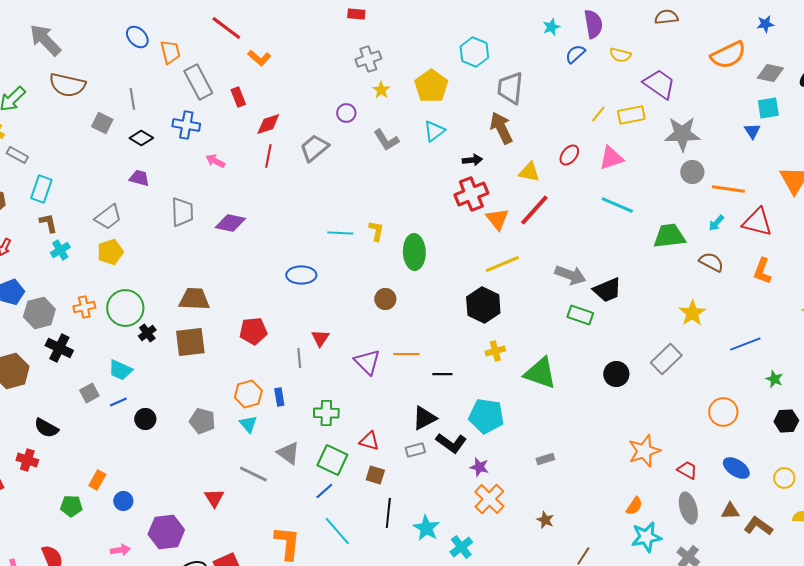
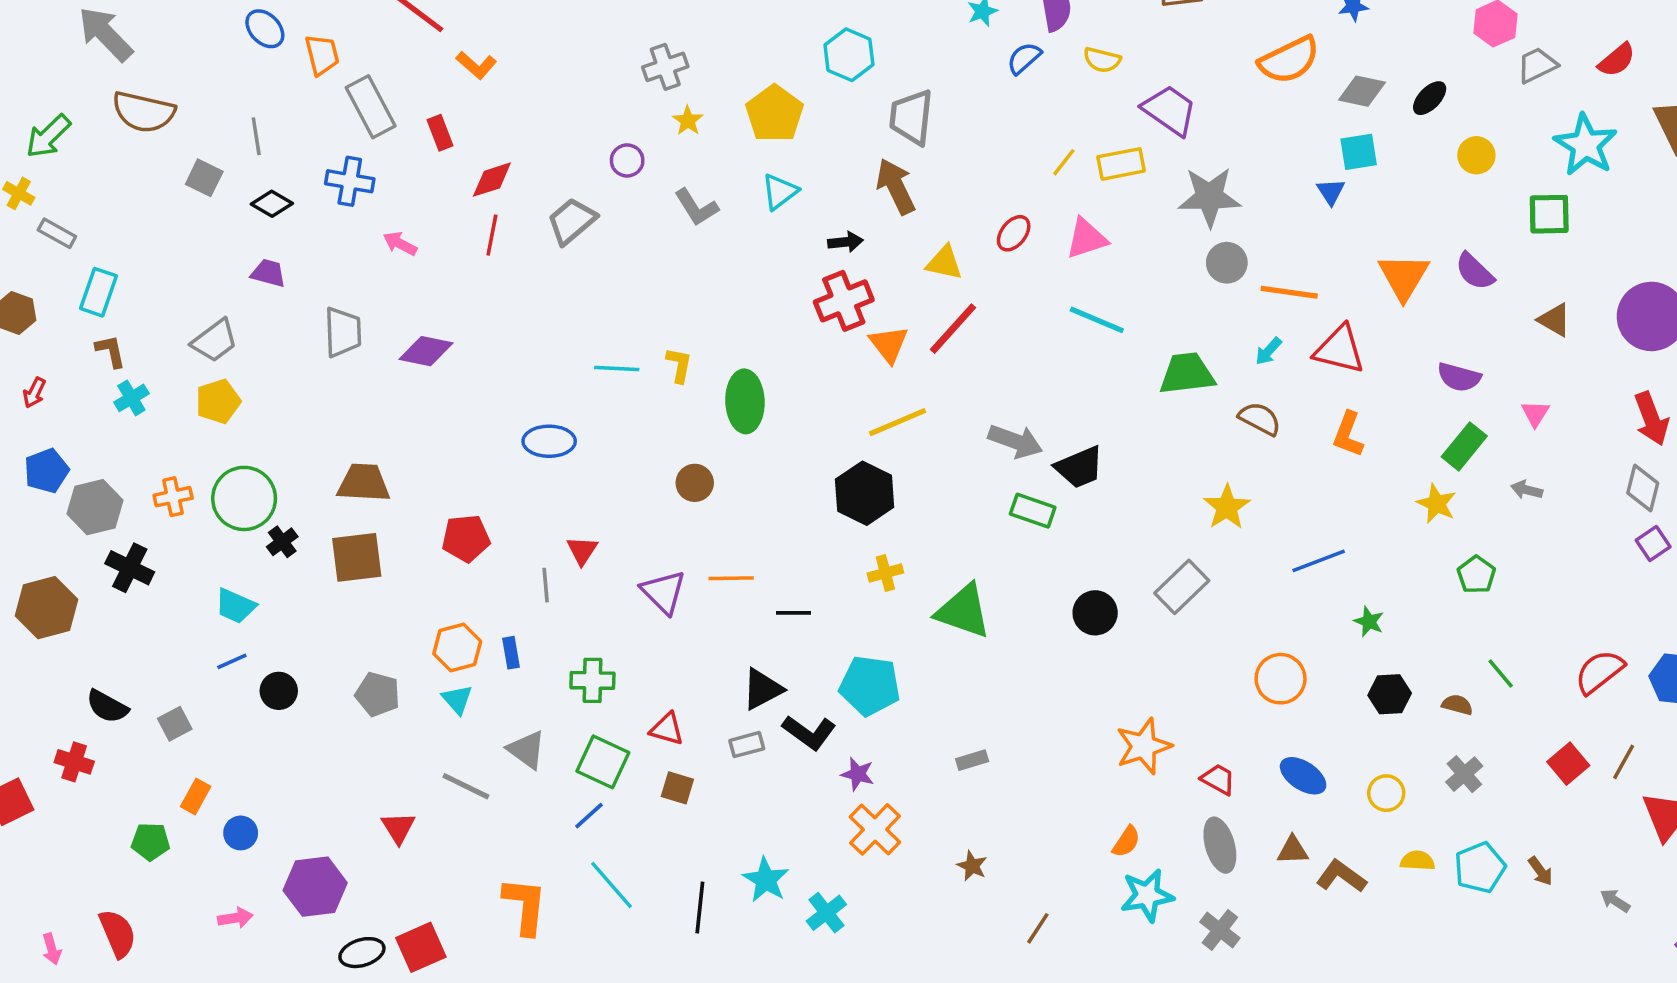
gray square: (89, 393) -> (175, 724), moved
black line: (388, 513) -> (700, 907), moved

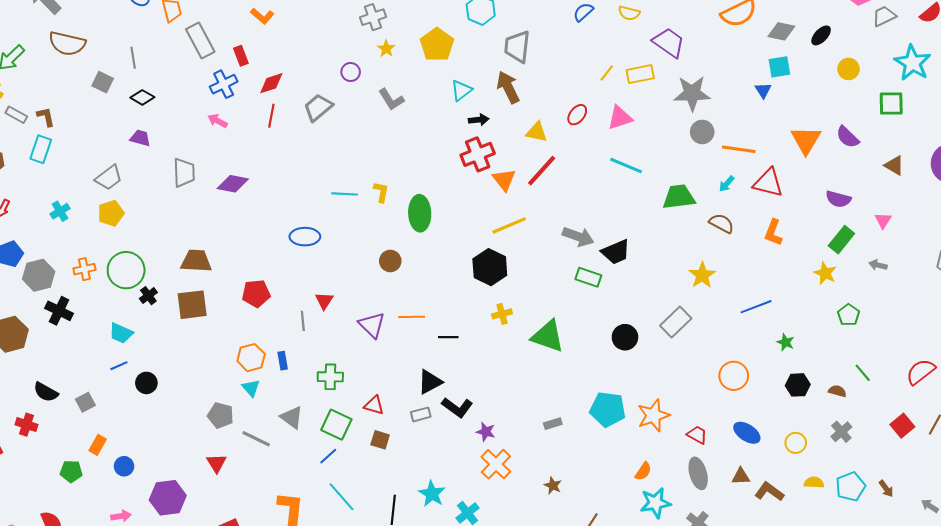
blue cross: (350, 181) -> (224, 84), moved, turned -36
cyan triangle: (780, 192) -> (461, 90), moved
brown L-shape: (111, 351) -> (46, 117), moved
cyan pentagon: (870, 686) -> (608, 409), moved
gray pentagon: (378, 694) -> (221, 415), moved

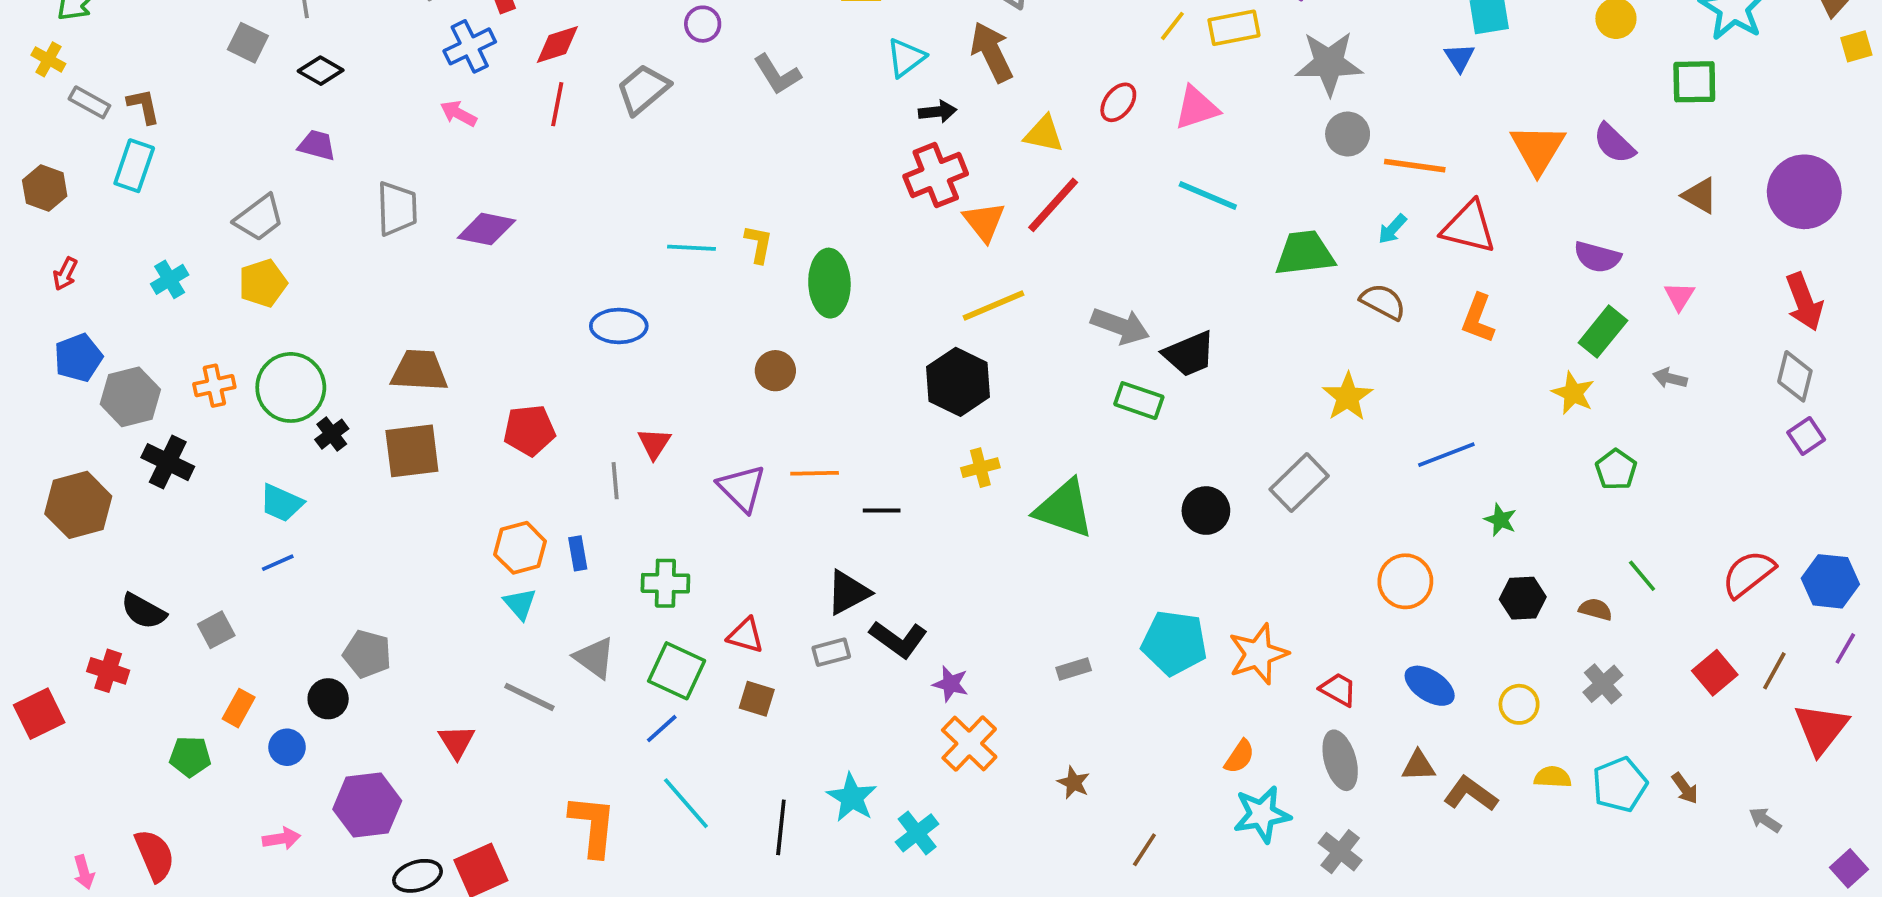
black circle: (146, 383) -> (328, 699), moved
gray pentagon: (221, 415) -> (367, 654), moved

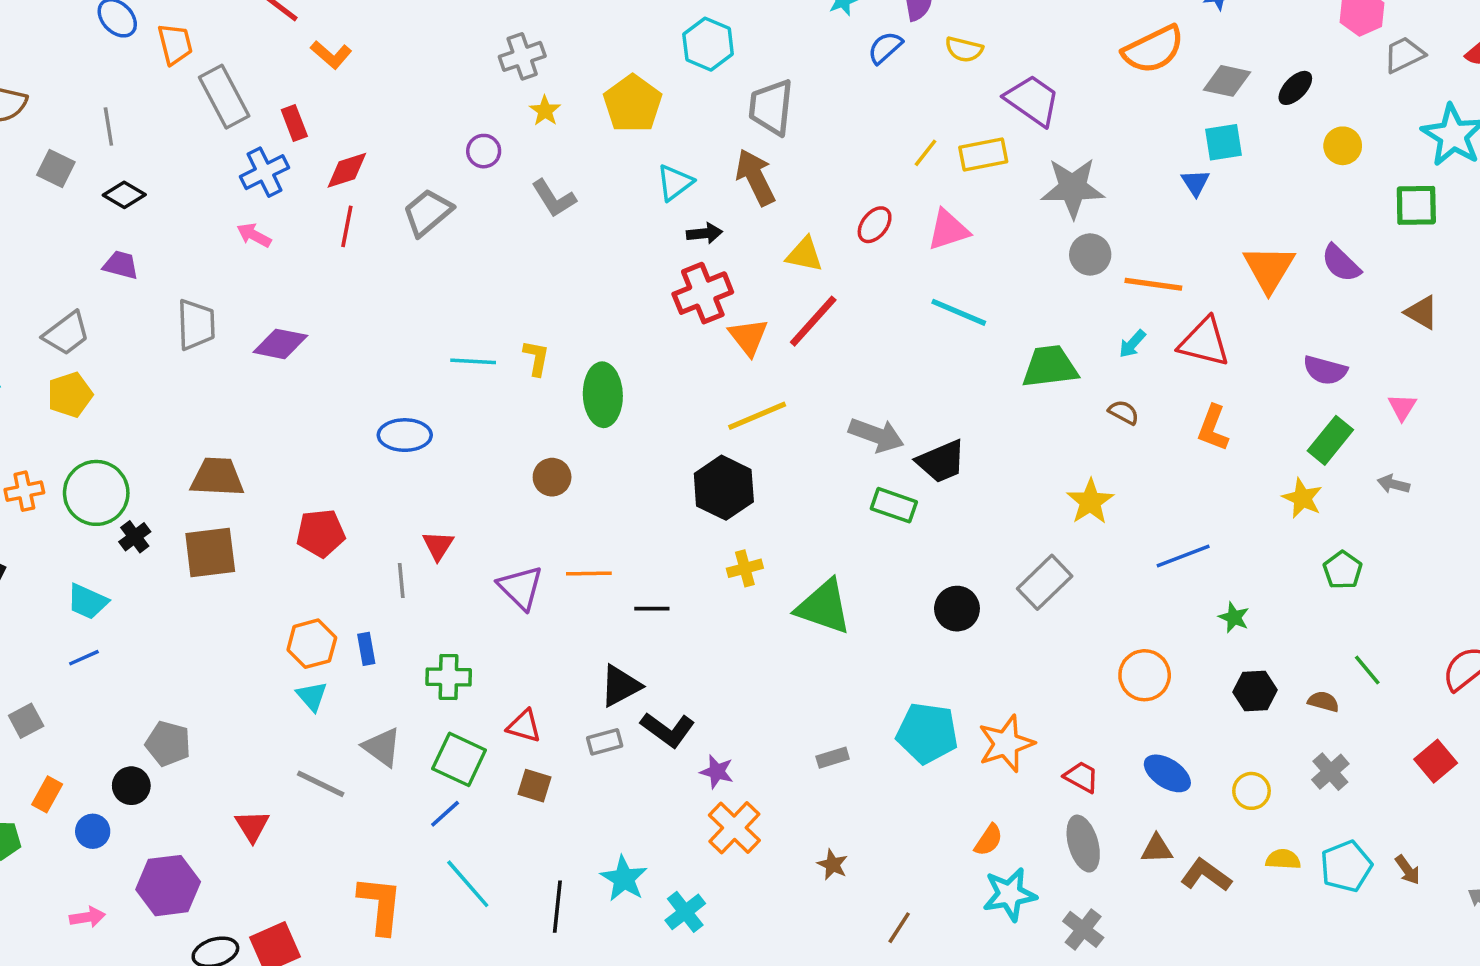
brown semicircle: (1383, 302) -> (1124, 412), size x0.7

